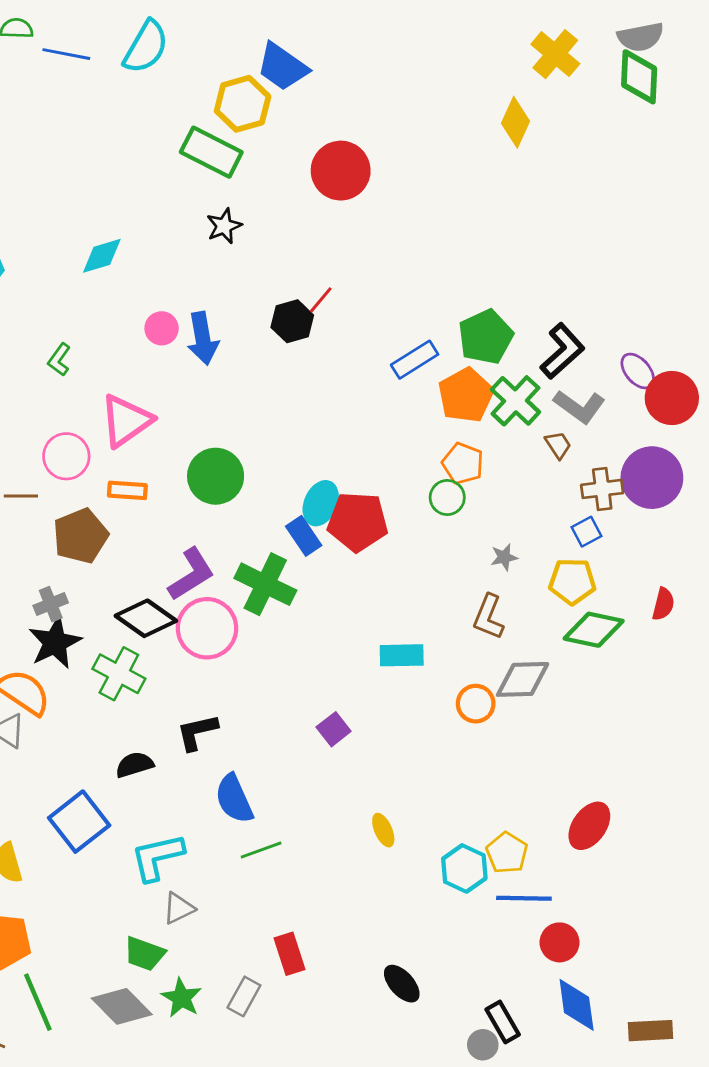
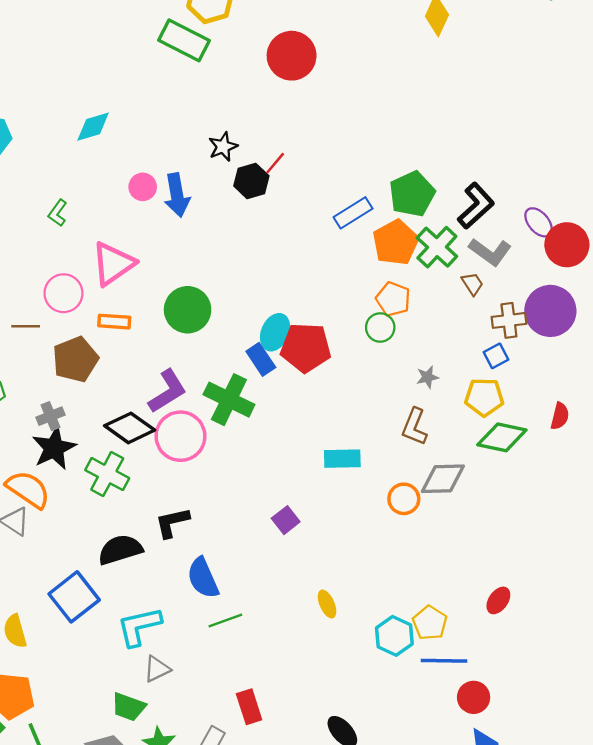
black star: (224, 226) -> (223, 147), moved
black semicircle: (135, 765) -> (120, 550), size x1.4
red ellipse: (589, 826) -> (498, 600), size x0.7

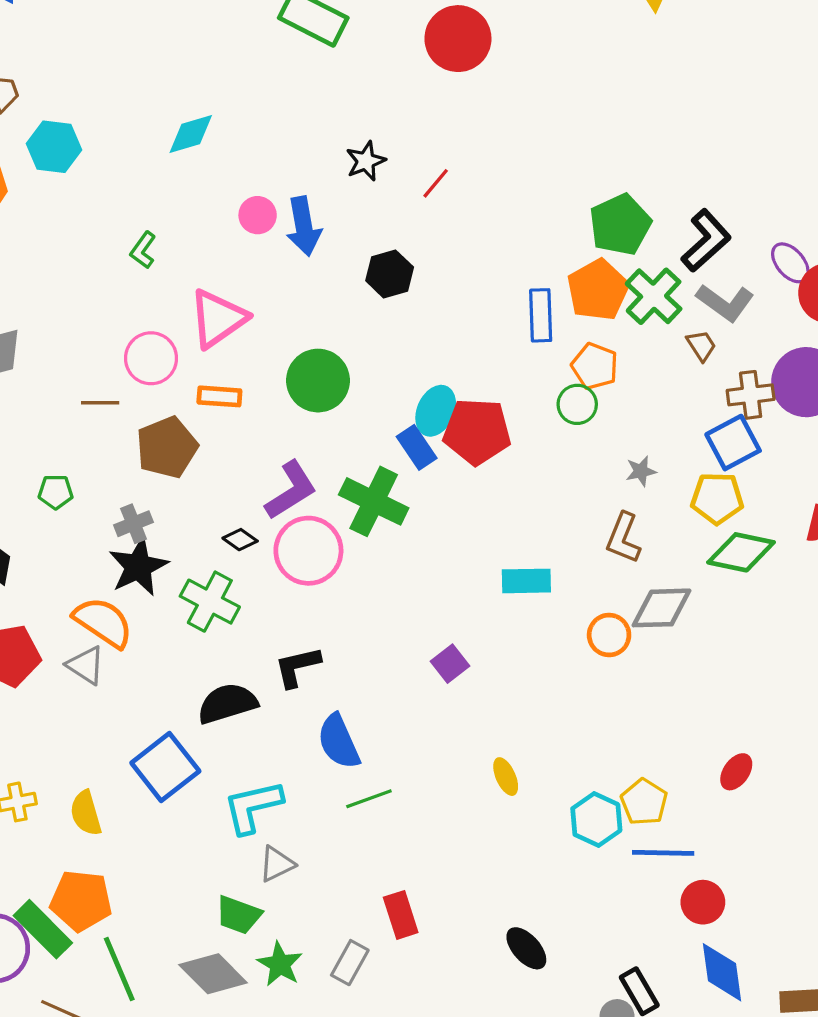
black hexagon: (251, 181) -> (390, 274), moved
blue rectangle: (353, 213) -> (541, 315), moved, turned -60
blue square: (496, 356) -> (733, 443), size x1.6
black diamond: (130, 428) -> (240, 540), size x0.5

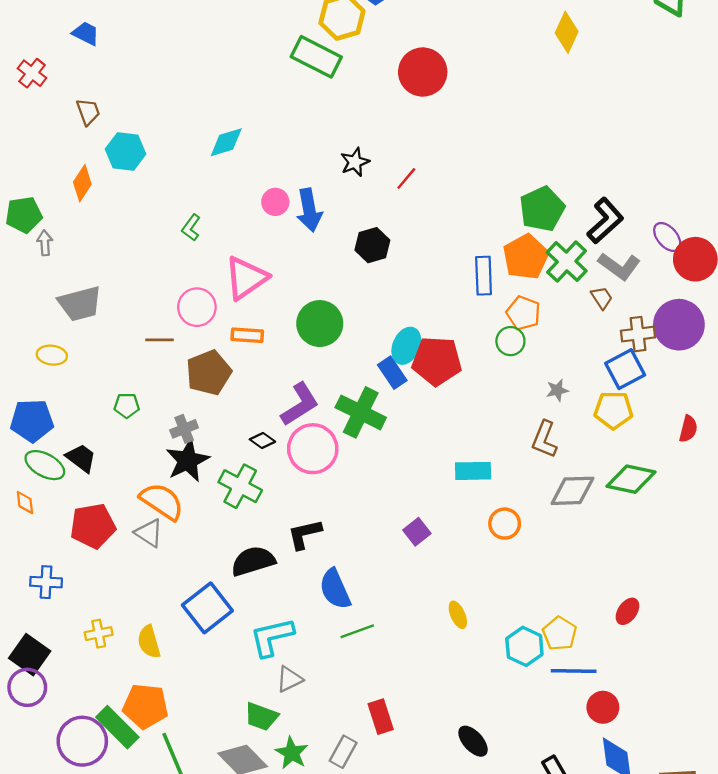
green diamond: (741, 552) -> (631, 479), moved
orange circle: (609, 635) -> (505, 524), moved

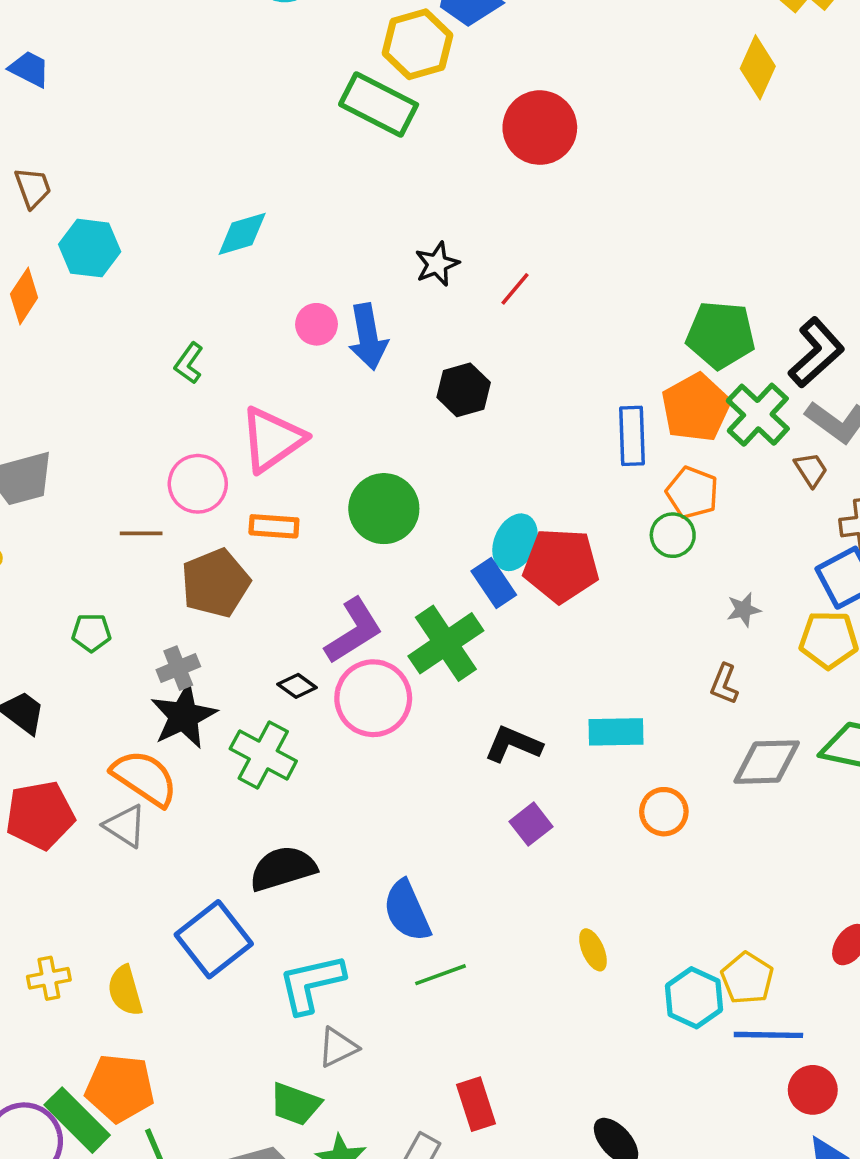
green pentagon: (542, 209) -> (721, 335), turned 30
green cross: (361, 412) -> (446, 643), turned 30
brown L-shape: (544, 439) -> (724, 684), size x0.7
black L-shape: (305, 534) -> (513, 744), moved, turned 36

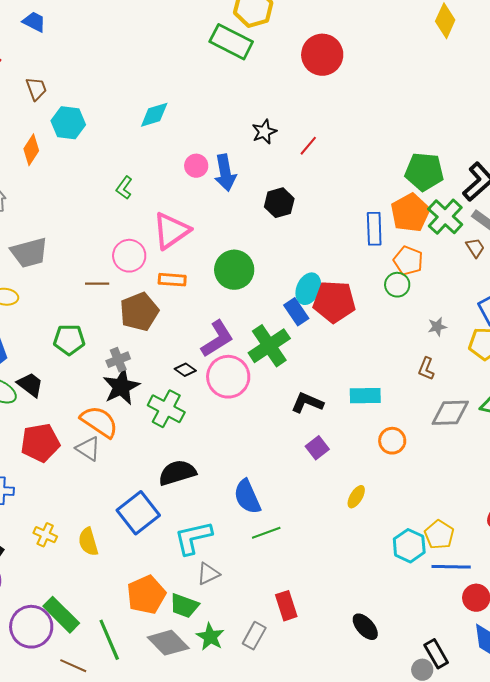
green pentagon: (91, 633) -> (69, 340), size x1.4
yellow ellipse: (593, 950) -> (356, 497), moved, turned 55
yellow cross: (49, 978) -> (45, 535), turned 35
orange pentagon: (120, 1088) -> (146, 595), moved, turned -30

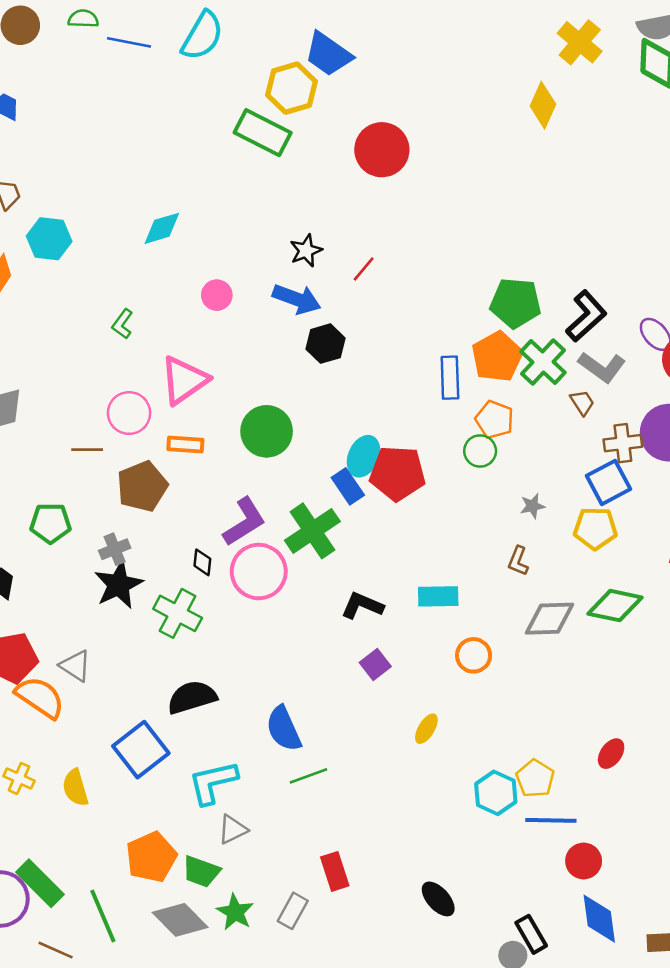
blue arrow: (225, 173) -> (297, 299), moved, turned -60
black diamond: (185, 370) -> (202, 562), turned 60
orange semicircle: (99, 422) -> (40, 697), moved

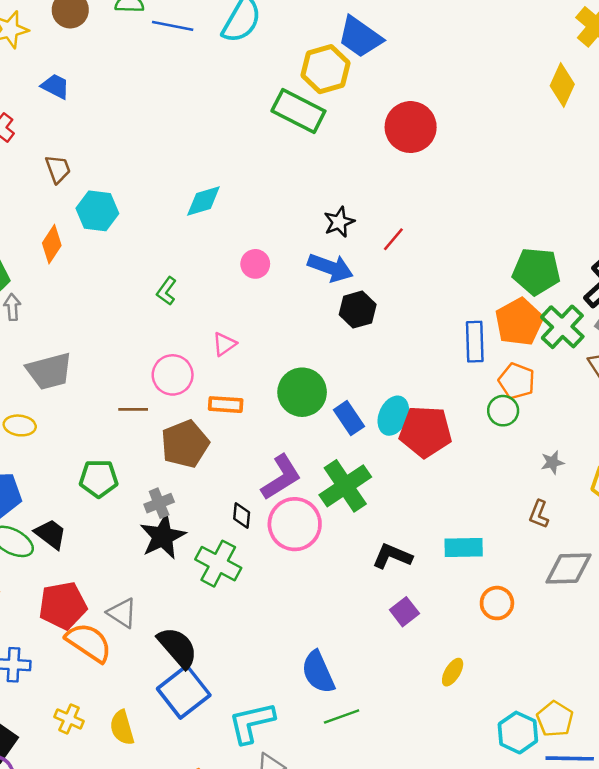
pink triangle: (184, 380) -> (224, 344), size x0.5
blue rectangle: (348, 486) -> (349, 418), moved
black semicircle: (192, 697) -> (178, 647), moved, turned 66

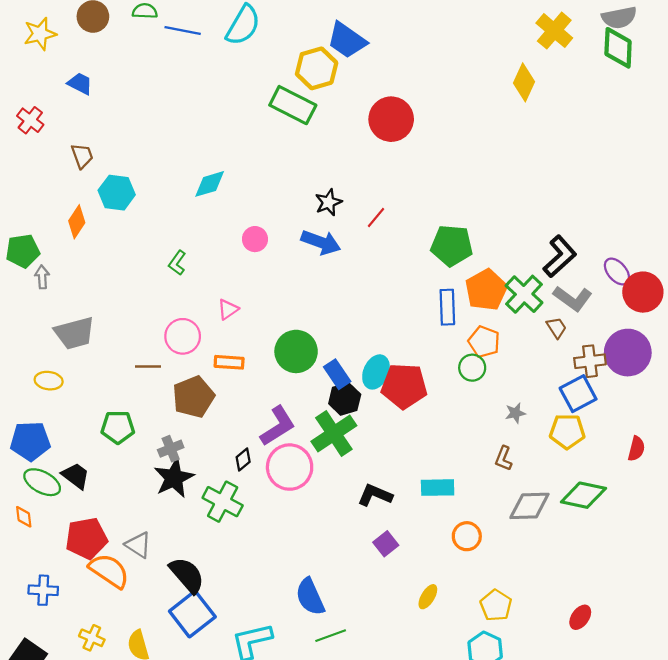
green pentagon: (536, 271) -> (452, 246), moved
black hexagon: (358, 310) -> (345, 399), moved
black diamond: (242, 515) -> (243, 459), turned 45
yellow pentagon: (555, 719) -> (496, 605), moved

